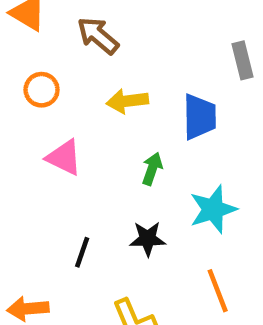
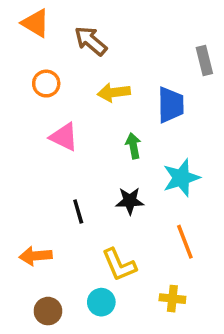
green arrow: (152, 169) -> (133, 146), turned -30
black line: (82, 252) -> (78, 212), turned -35

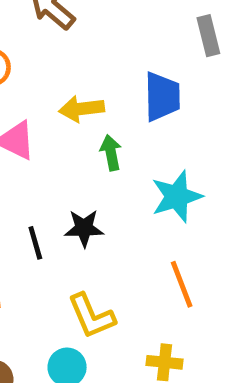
yellow arrow: (114, 92) -> (82, 109), moved
black star: (130, 201) -> (84, 228), moved

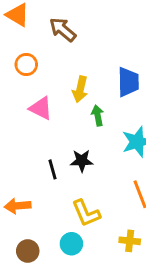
yellow arrow: (82, 109) -> (80, 89), turned -70

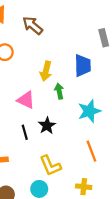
pink triangle: (41, 108) -> (26, 100), moved
black star: (82, 161) -> (47, 126), turned -30

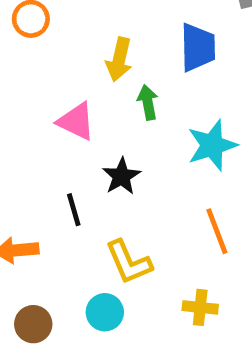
black line: (25, 132) -> (74, 210), moved

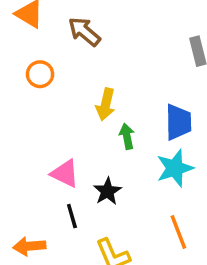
blue trapezoid: (198, 47) -> (178, 122), moved
pink triangle: (76, 121) -> (65, 174), moved

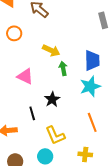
yellow arrow: (106, 104) -> (51, 50), turned -78
pink triangle: (65, 174) -> (25, 76), moved

